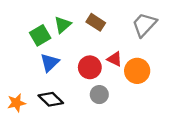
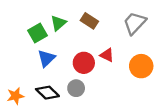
orange circle: (137, 71) -> (141, 66), moved
gray circle: (99, 95) -> (76, 88), moved

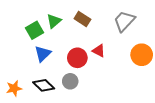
orange circle: (141, 66) -> (142, 55), moved

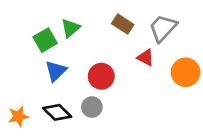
brown rectangle: (82, 19) -> (123, 24), moved
red triangle: (99, 51) -> (145, 58), moved

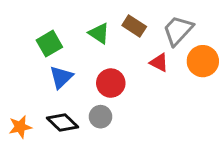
green triangle: (71, 28) -> (99, 33), moved, turned -45
orange circle: (186, 72) -> (203, 61), moved

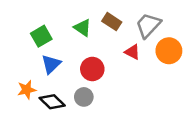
orange star: (20, 127) -> (27, 90), moved

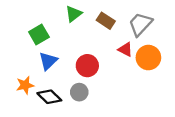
green triangle: (83, 28) -> (73, 14), moved, turned 48
orange circle: (169, 51) -> (148, 58), moved

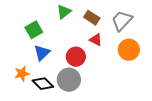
red triangle: (125, 49) -> (96, 40), moved
gray circle: (79, 92) -> (69, 80), size x1.5

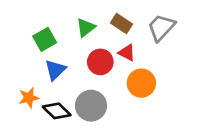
green triangle: (64, 12) -> (86, 27), moved
orange circle: (129, 50) -> (141, 83), moved
red circle: (76, 57) -> (100, 62), moved

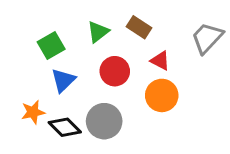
gray trapezoid: (161, 27) -> (207, 38), moved
red triangle: (127, 53) -> (160, 61), moved

